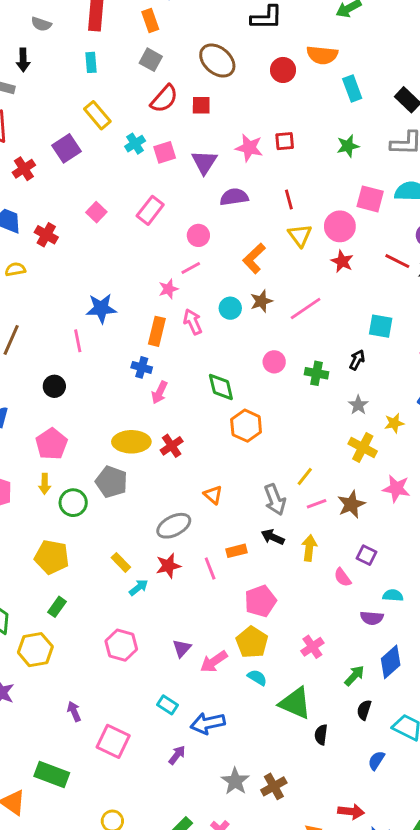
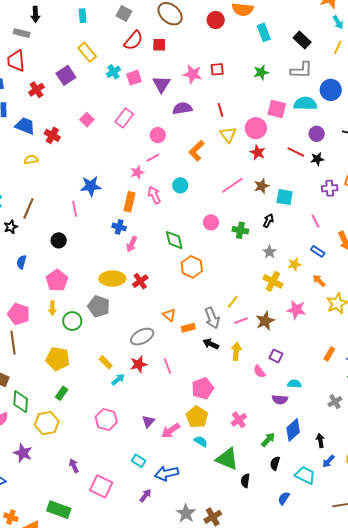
brown star: (261, 301) -> (262, 186), moved
orange rectangle: (236, 551) -> (188, 328), moved

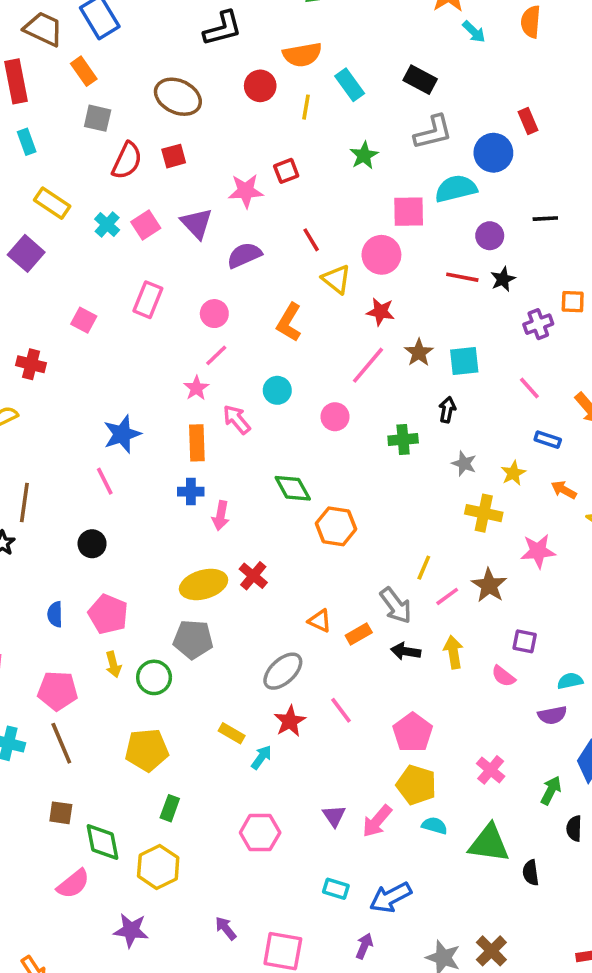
yellow line: (338, 47) -> (306, 107), moved
red star: (258, 152) -> (381, 312), moved
pink circle: (211, 222) -> (335, 417), moved
blue semicircle: (21, 262) -> (55, 614), moved

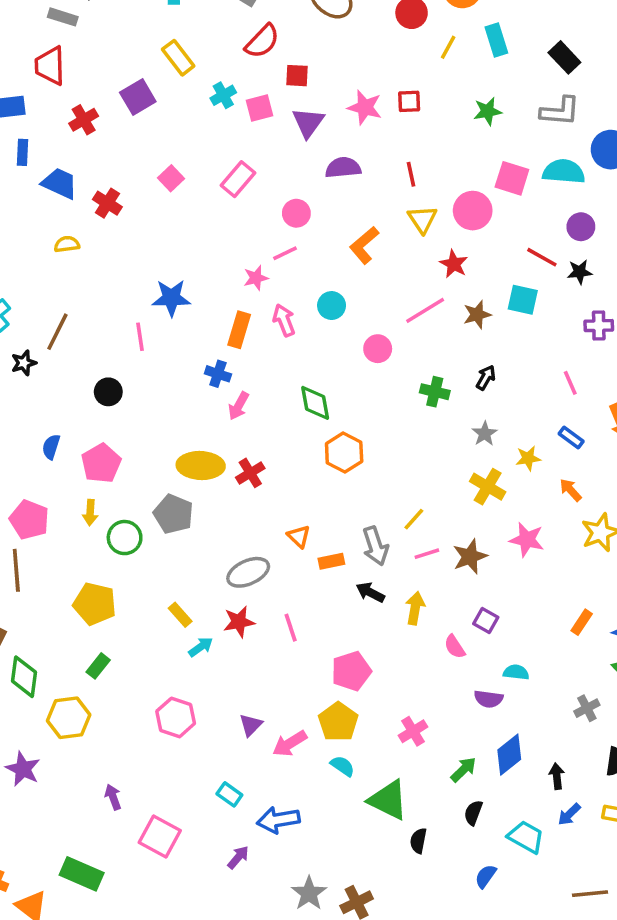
red square: (174, 156) -> (297, 76), moved
cyan square: (464, 361) -> (523, 300), moved

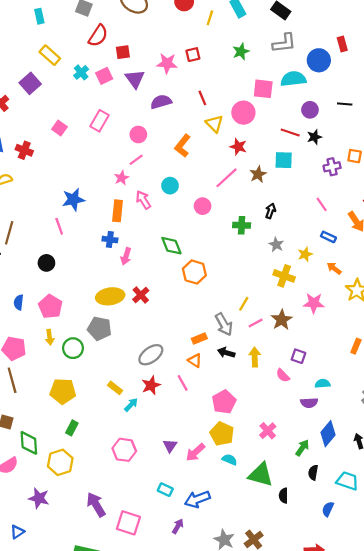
orange triangle: (299, 536) -> (195, 361), moved
purple arrow: (113, 797) -> (96, 505), size x1.6

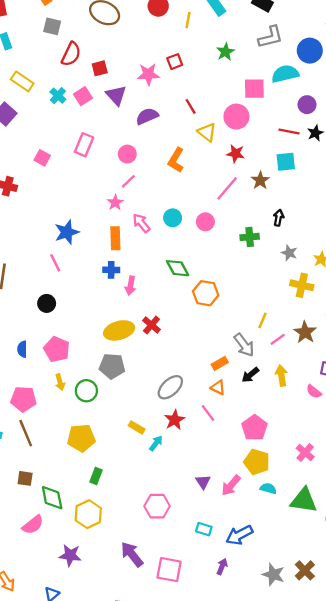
cyan circle: (170, 186) -> (173, 218), moved
black arrow: (226, 353) -> (250, 375), turned -49
pink hexagon: (124, 450) -> (157, 506), moved

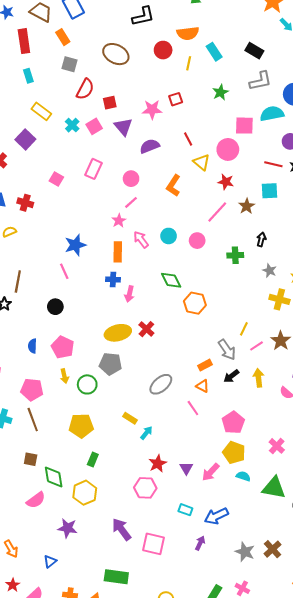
red star: (175, 420) -> (158, 463), moved

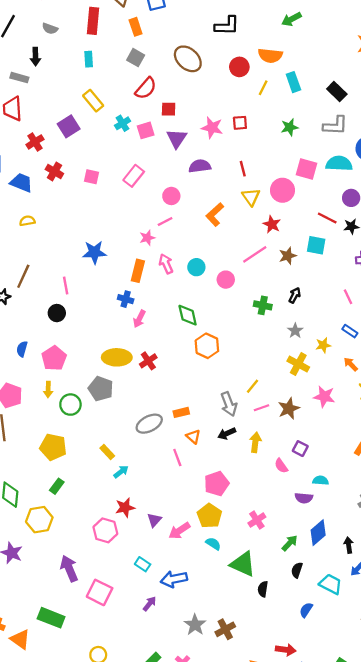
pink square: (56, 179) -> (91, 177), turned -32
red cross: (25, 203) -> (54, 171), moved
pink line: (64, 271) -> (66, 286), moved
orange rectangle: (205, 365) -> (181, 412), moved

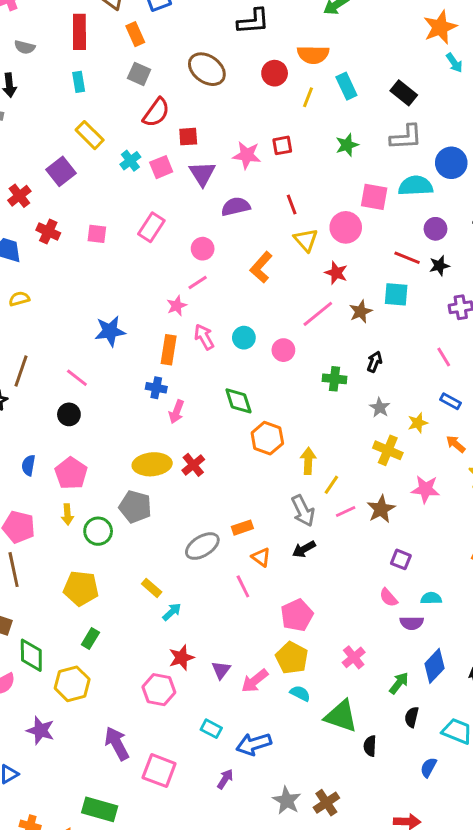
pink line: (66, 286) -> (77, 378), turned -36
yellow arrow: (255, 442) -> (308, 461), moved
pink semicircle: (281, 466) -> (388, 598), moved

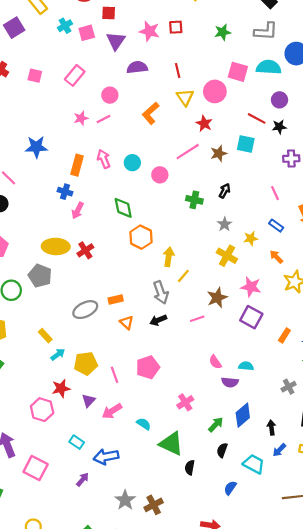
pink star: (177, 306) -> (81, 118), moved
pink line: (346, 511) -> (197, 319), moved
purple square: (401, 559) -> (251, 317), moved, size x1.5
pink line: (243, 586) -> (114, 375), moved
yellow pentagon: (292, 658) -> (86, 364), moved, turned 30

